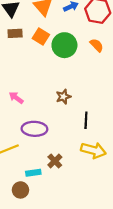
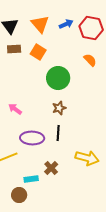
green circle: (64, 45) -> (58, 78), moved
black line: (86, 120) -> (58, 133), moved

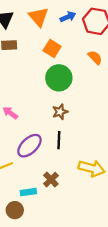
orange square: (38, 52) -> (52, 48), moved
purple ellipse: (32, 138) -> (29, 146), turned -45

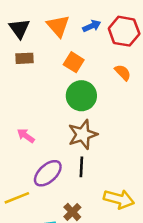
brown star: (60, 112) -> (83, 134), size x1.6

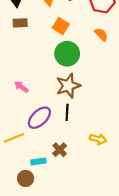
yellow arrow: (119, 199) -> (98, 139), size x0.7

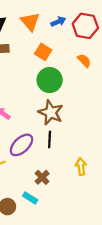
brown star: (68, 86) -> (51, 112), turned -30
yellow arrow: (98, 139) -> (81, 167), turned -112
cyan rectangle: (38, 161) -> (30, 198), moved, turned 40

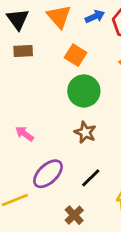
brown star: (51, 112) -> (85, 132), size x0.7
black line: (50, 140) -> (91, 178), moved, turned 42

